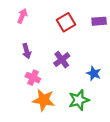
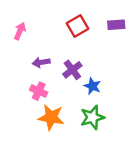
pink arrow: (22, 16) -> (20, 31), moved
purple arrow: (27, 51) -> (41, 62), moved, turned 96
blue star: (94, 73) -> (92, 86), moved

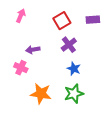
pink arrow: (20, 31) -> (21, 16), moved
purple cross: (72, 70) -> (69, 45), moved
pink cross: (39, 91) -> (21, 68), moved

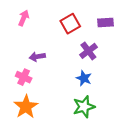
purple cross: (69, 45) -> (88, 51), moved
orange star: (41, 94) -> (26, 107), moved, turned 30

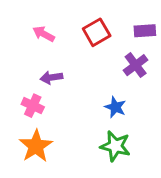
pink arrow: (24, 18) -> (44, 34), moved, turned -84
purple cross: (88, 51) -> (136, 65), moved
green star: (84, 107) -> (115, 146), turned 30

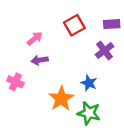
pink arrow: (44, 34) -> (35, 38), moved, turned 112
pink cross: (33, 106) -> (15, 82), moved
orange star: (36, 146) -> (61, 99), moved

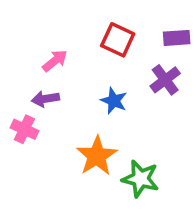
red square: (74, 25) -> (118, 40), turned -35
purple arrow: (40, 60) -> (45, 99), moved
blue star: (89, 83) -> (114, 101), moved

